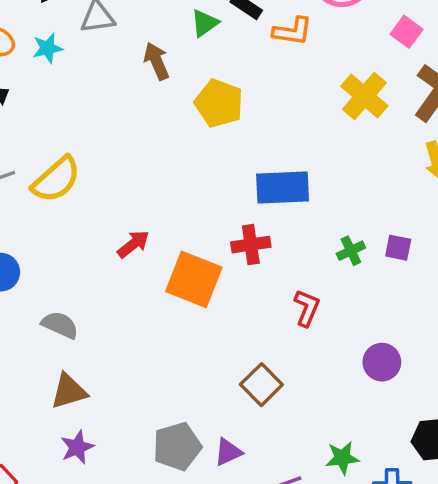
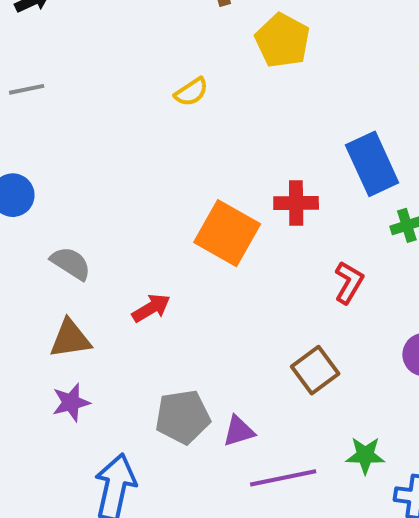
yellow semicircle: (56, 179) -> (191, 92), moved, size x0.6
blue rectangle: (283, 188) -> (372, 164), moved, turned 60
red arrow: (133, 244) -> (151, 308), moved
brown square: (261, 385) -> (315, 370), moved

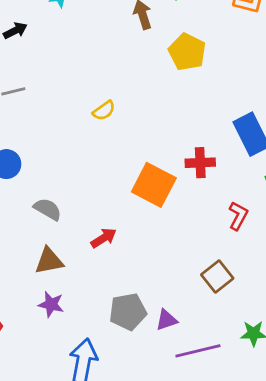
yellow semicircle: (191, 92) -> (104, 111), moved
purple star: (71, 402) -> (51, 304), turned 30

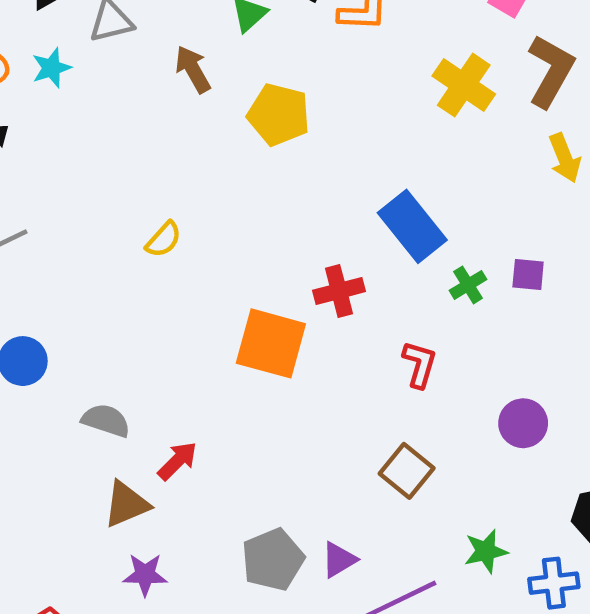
red arrow: (104, 238) -> (177, 461), moved

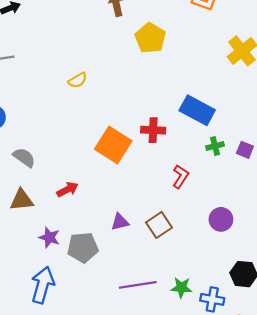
blue rectangle: (412, 226) -> (197, 110), turned -40
red arrow: (177, 461) -> (67, 189), moved
green star: (486, 551) -> (181, 288), moved
purple triangle: (339, 560) -> (120, 222), moved
purple star: (145, 575) -> (49, 237), moved

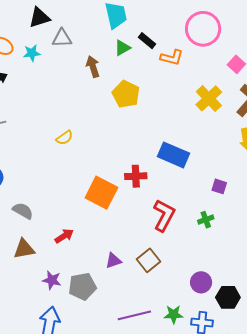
green cross: (215, 146) -> (206, 220), moved
red L-shape: (181, 177) -> (164, 215), size x1.5
purple circle: (221, 219) -> (201, 282), moved

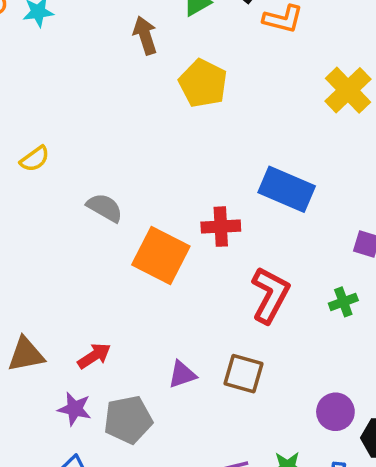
yellow semicircle: (64, 138) -> (35, 159), moved
gray semicircle: (23, 211) -> (105, 208), moved
red arrow: (64, 236) -> (94, 356), moved
brown square: (149, 260) -> (244, 374), turned -35

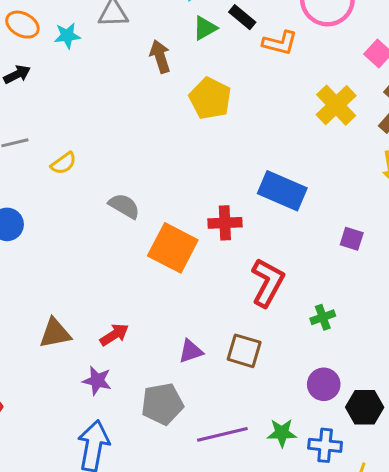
green cross: (343, 302) -> (323, 317), moved
gray pentagon: (128, 420) -> (162, 404), moved

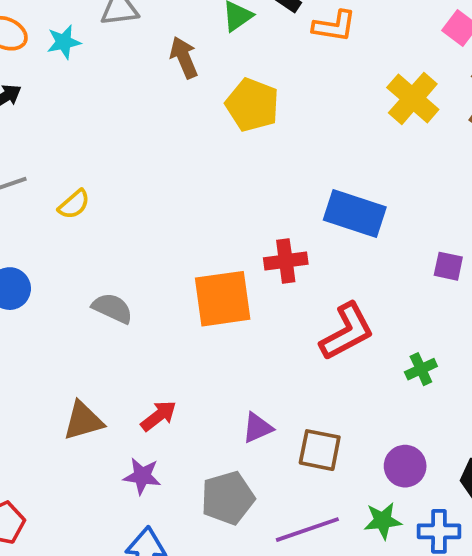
gray semicircle: (124, 206) -> (112, 308), moved
orange square: (173, 248) -> (223, 299), turned -30
red L-shape: (268, 283) -> (347, 332), turned 39
brown square: (244, 351) -> (320, 450), moved
purple circle: (324, 384) -> (405, 466), moved

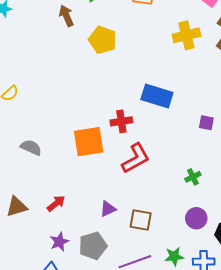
yellow cross: (413, 98) -> (186, 35), turned 36
red L-shape: (347, 332) -> (136, 158), moved
purple circle: (405, 466) -> (196, 218), moved
purple star: (142, 476) -> (59, 242), moved, turned -30

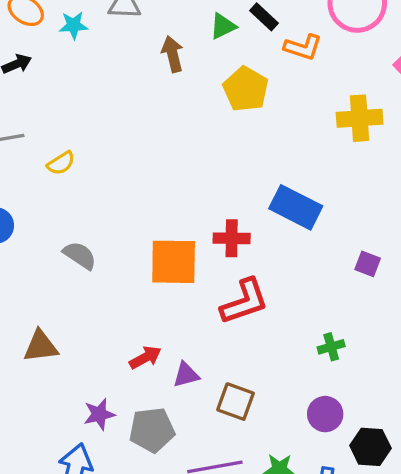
yellow pentagon: (103, 40) -> (246, 89), moved
red arrow: (56, 203) -> (145, 358), moved

